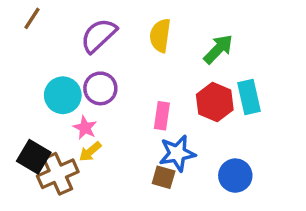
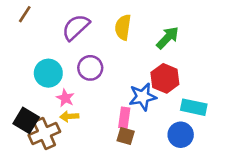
purple circle: (100, 88) -> (90, 68), moved
cyan rectangle: (249, 97) -> (194, 107), moved, turned -65
pink rectangle: (162, 116) -> (124, 118), moved
yellow arrow: (90, 152) -> (69, 116), turned 36
blue star: (177, 153) -> (143, 97), moved

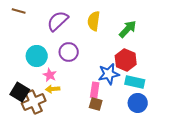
brown line: (25, 14) -> (19, 11), turned 72
cyan rectangle: (194, 107) -> (135, 82), moved

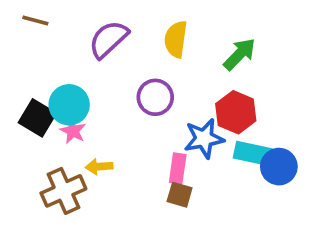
purple circle: (69, 52) -> (155, 97), moved
pink star: (50, 75) -> (73, 131), moved
black square: (20, 92) -> (37, 118), moved
blue circle: (138, 103) -> (279, 167), moved

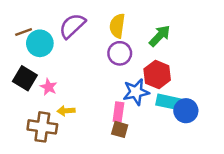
brown line: (35, 20) -> (24, 32), moved, turned -35
purple circle: (155, 97) -> (120, 53), moved
cyan circle: (69, 105) -> (40, 43), moved
brown cross: (63, 191) -> (42, 127), turned 32

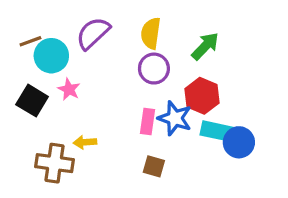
pink star: (49, 87) -> (69, 89), moved
blue star: (136, 92) -> (175, 118), turned 30
pink rectangle: (118, 112) -> (148, 121), moved

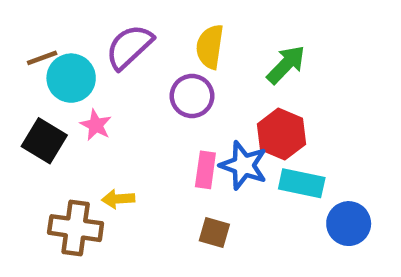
purple circle: (154, 69) -> (192, 96), moved
blue circle: (239, 142) -> (349, 224), moved

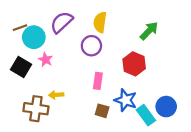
green arrow: (286, 65) -> (149, 31), moved
blue star: (243, 165) -> (126, 100), moved
cyan rectangle: (302, 183) -> (146, 115), moved, turned 42

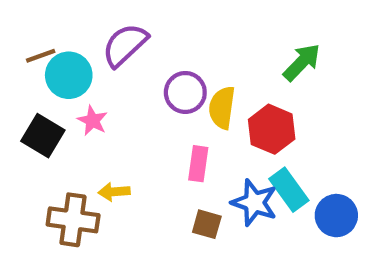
yellow semicircle: (100, 22) -> (222, 108), moved
cyan rectangle: (146, 115) -> (289, 190), moved

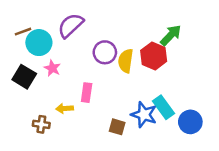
red hexagon: (272, 129) -> (154, 56), moved
pink rectangle: (198, 164) -> (87, 93), moved
brown cross: (73, 220) -> (41, 124), size x0.6

